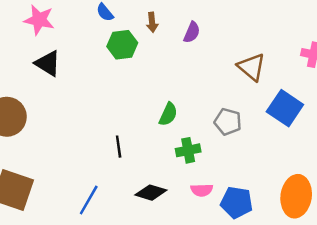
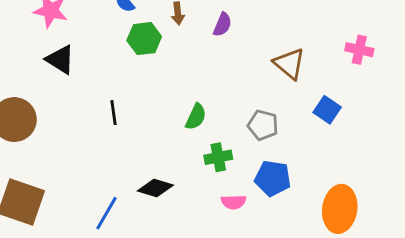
blue square: (285, 108) -> (327, 110), size x0.7
black line: (119, 147) -> (113, 113), moved
black diamond: (151, 193) -> (155, 188), moved
blue pentagon: (237, 202) -> (273, 178), moved

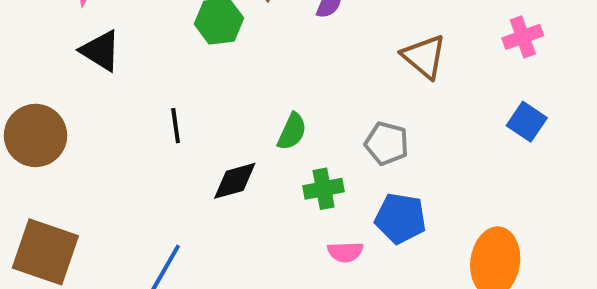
pink cross: (359, 50) -> (523, 37), turned -32
blue square: (327, 110) -> (527, 122), moved
black diamond: (155, 188) -> (235, 181), moved, turned -32

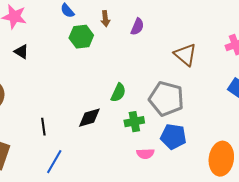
black triangle: (101, 51) -> (21, 52), size x0.7
black line: (176, 126) -> (43, 127), moved
gray pentagon: (387, 143) -> (166, 99), size x1.6

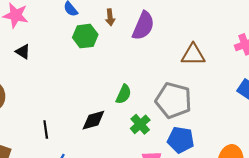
purple semicircle: (137, 27) -> (143, 26), size x1.6
brown triangle: (185, 55) -> (193, 55), turned -40
green cross: (134, 122) -> (140, 124), turned -30

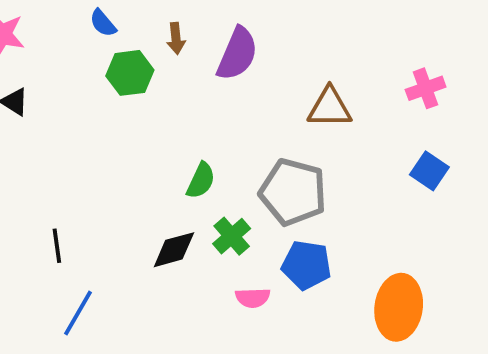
black diamond: (93, 120) -> (174, 250), moved

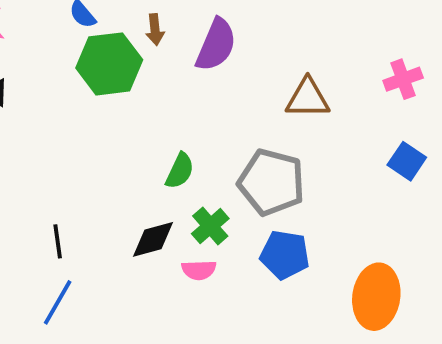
green hexagon: (130, 73) -> (109, 64), size x1.4
black line: (57, 246) -> (58, 241), moved
pink semicircle: (253, 298) -> (199, 270), moved

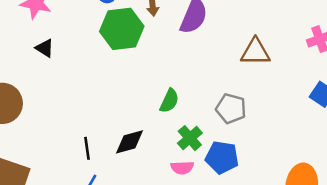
gray pentagon: (271, 182) -> (231, 108), size x0.7
black diamond: (153, 239) -> (129, 142), moved
blue pentagon: (285, 255) -> (222, 157), moved

